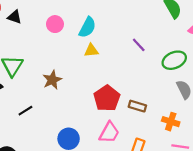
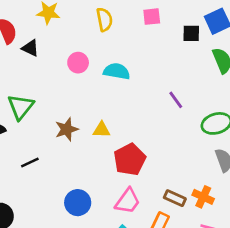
cyan semicircle: (87, 27) -> (117, 71), turned -115
yellow triangle: (91, 50) -> (102, 130), moved
brown rectangle: (137, 106) -> (175, 198), moved

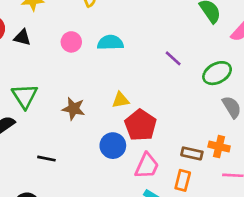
brown star: (67, 129) -> (74, 109), turned -30
yellow triangle: (102, 130) -> (121, 100), moved
black line: (30, 162) -> (46, 159), moved, turned 48
blue circle: (78, 203) -> (113, 146), moved

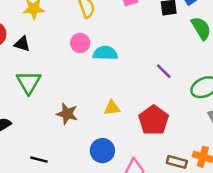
pink circle: (71, 42) -> (80, 43), moved
green triangle: (25, 96) -> (29, 82), moved
red pentagon: (141, 125) -> (154, 120), moved

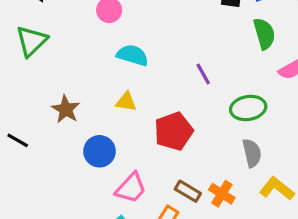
cyan semicircle: (105, 53) -> (133, 55), moved
brown star: (67, 114) -> (66, 109), moved

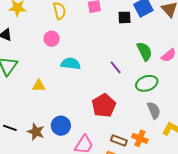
green semicircle: (264, 34) -> (145, 51), moved
yellow triangle: (126, 102) -> (39, 86), moved
brown star: (66, 109) -> (36, 132), moved

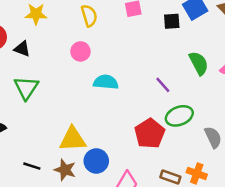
green ellipse: (147, 83) -> (179, 116), moved
yellow triangle: (39, 86) -> (73, 139), moved, size x1.6

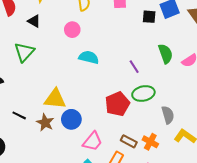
black triangle: (22, 49) -> (34, 21), moved

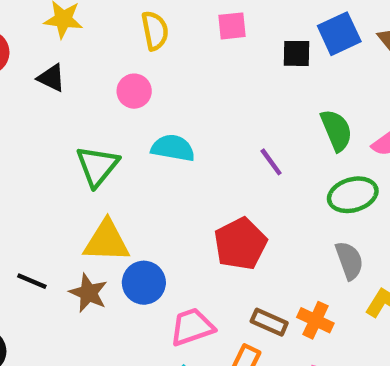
green triangle: (24, 52) -> (97, 166), moved
green ellipse: (143, 93) -> (353, 195), moved
pink trapezoid: (93, 141) -> (192, 327), turned -145

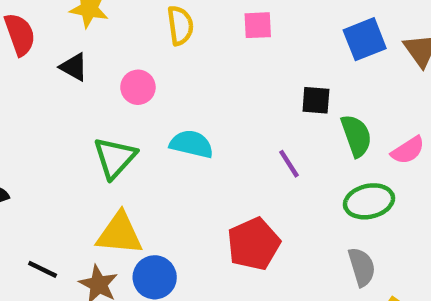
black square: (296, 53) -> (316, 100), moved
pink circle: (134, 91) -> (138, 87), moved

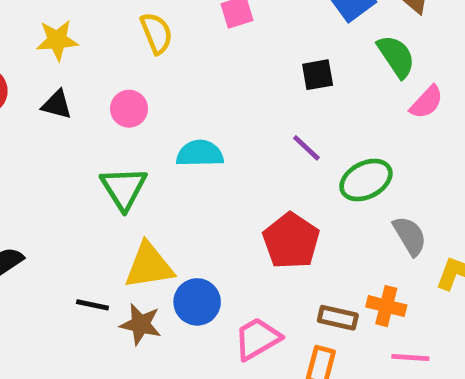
green semicircle: (356, 136) -> (396, 56), moved
green ellipse: (369, 201) -> (366, 180), moved
black line: (43, 269) -> (92, 305), moved

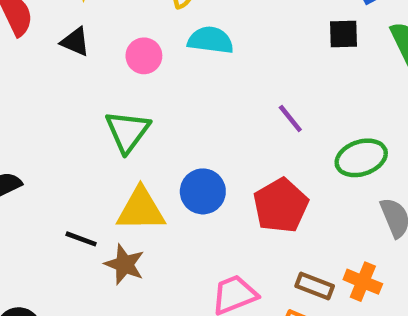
black square: (318, 75) -> (343, 34), moved
purple line: (306, 148) -> (290, 119), moved
cyan semicircle: (200, 154) -> (210, 40), moved
blue circle: (197, 302) -> (203, 191), moved

